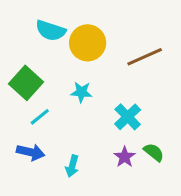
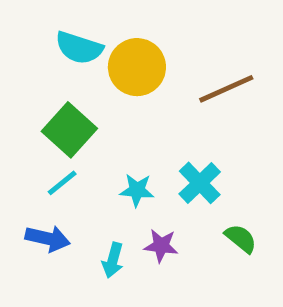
green square: (26, 83) -> (69, 130), moved
cyan star: (81, 92) -> (137, 190), moved
purple star: (125, 157) -> (161, 246), moved, turned -30

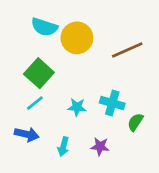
cyan cross: (200, 183) -> (112, 103), turned -30
green semicircle: (241, 238) -> (135, 122), moved, turned -96
purple star: (161, 246) -> (100, 147), moved

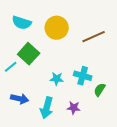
cyan semicircle: (44, 27) -> (22, 23), moved
cyan line: (35, 103) -> (11, 67), moved
cyan arrow: (63, 147) -> (47, 108), size x1.5

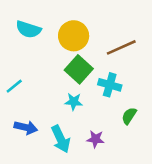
green square: (29, 54) -> (79, 69), moved
cyan cross: (83, 76) -> (110, 85), moved
cyan arrow: (47, 108) -> (61, 139), turned -40

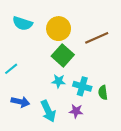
cyan cross: (110, 85) -> (82, 86), moved
green semicircle: (129, 116) -> (103, 93), turned -40

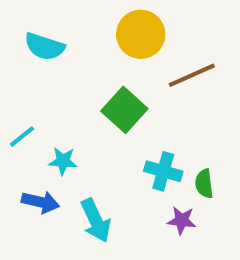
yellow circle: (59, 29) -> (141, 34), moved
cyan star: (59, 81) -> (63, 161), moved
purple star: (76, 111) -> (182, 220), moved

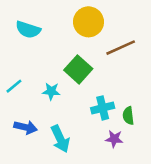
cyan star: (63, 161) -> (51, 91), moved
cyan cross: (163, 171) -> (103, 108), turned -30

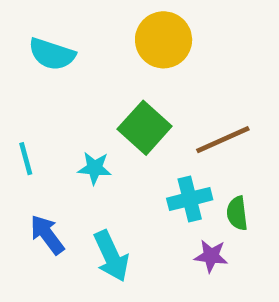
brown line: (121, 48) -> (223, 140), moved
cyan line: (14, 86) -> (26, 159), turned -66
blue arrow: (26, 127) -> (47, 235), turned -140

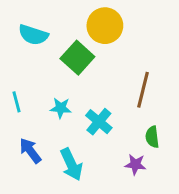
green square: (145, 128) -> (77, 58), moved
brown line: (223, 140) -> (143, 90), turned -52
cyan cross: (190, 199) -> (99, 122), moved, turned -36

